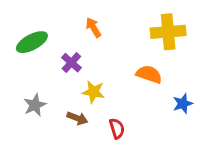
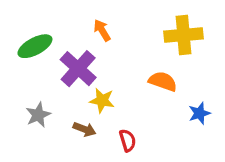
purple cross: (71, 63) -> (78, 69), size x1.6

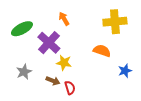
red semicircle: (128, 140) -> (70, 88), moved

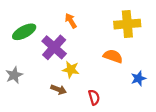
gray star: (24, 72) -> (14, 75), moved
red semicircle: (70, 88) -> (94, 97), moved

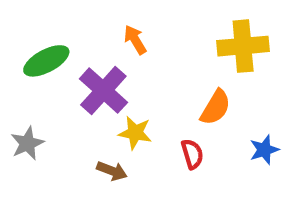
orange semicircle: (113, 56) -> (216, 107), turned 102
red semicircle: (94, 97) -> (192, 154), moved

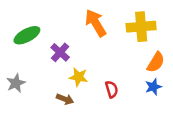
orange arrow: (135, 40) -> (96, 23), moved, size x1.6
purple cross: (103, 91) -> (60, 52), size x0.7
orange semicircle: (216, 107) -> (156, 62), moved

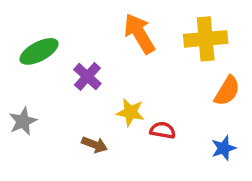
yellow star: (78, 77) -> (130, 112), moved
blue star: (153, 87) -> (224, 148), moved
red semicircle: (112, 89) -> (163, 130), turned -63

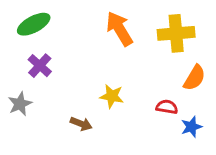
green ellipse: (39, 51) -> (34, 24), moved
purple cross: (87, 77) -> (40, 66), moved
red semicircle: (163, 130) -> (167, 107), moved

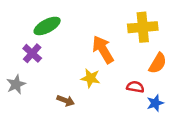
green ellipse: (34, 24) -> (47, 26), moved
orange arrow: (119, 29) -> (103, 50), moved

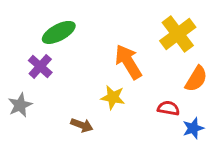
yellow cross: (143, 27) -> (178, 34), turned -32

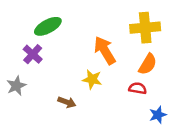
yellow cross: (178, 34) -> (145, 28), turned 32
orange semicircle: (196, 79) -> (148, 64), moved
blue star: (193, 128) -> (158, 115), moved

